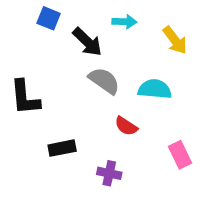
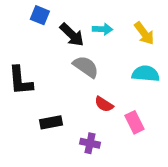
cyan arrow: (124, 22) -> (102, 29), moved
cyan semicircle: (155, 89) -> (146, 74), moved
pink rectangle: (180, 155) -> (134, 122), moved

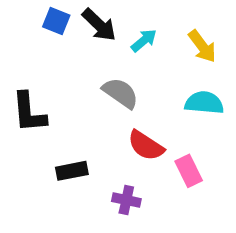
cyan arrow: (102, 29) -> (144, 40), turned -42
black arrow: (72, 35) -> (99, 25), moved
red semicircle: (104, 104) -> (146, 146), size x1.4

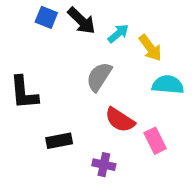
yellow arrow: (202, 46) -> (150, 48), moved
gray semicircle: (121, 93) -> (99, 77), turned -92

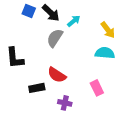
yellow arrow: (150, 48) -> (108, 30), moved
gray semicircle: (99, 77) -> (55, 38), moved
red semicircle: (120, 120) -> (57, 75), moved

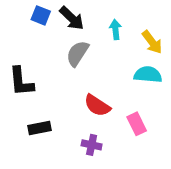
cyan arrow: (74, 21) -> (115, 29), moved, turned -56
red semicircle: (57, 75) -> (97, 106), moved
black rectangle: (37, 88) -> (39, 128), moved

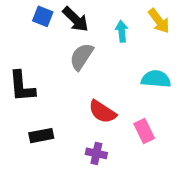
yellow arrow: (152, 42) -> (159, 21), moved

